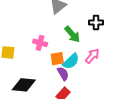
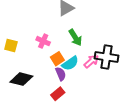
black cross: (96, 22) -> (107, 57), moved, size x1.6
orange square: (57, 59) -> (57, 59), turned -32

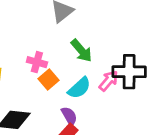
orange square: (57, 59) -> (49, 79), moved
purple semicircle: (61, 74) -> (69, 116), moved

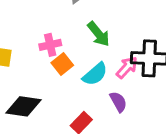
pink cross: (37, 62) -> (50, 45), turned -30
purple semicircle: (69, 116) -> (118, 102), moved

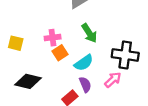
pink arrow: (127, 67) -> (113, 80), moved
purple semicircle: (118, 102) -> (85, 85), moved

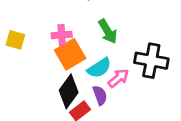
orange square: (60, 53) -> (70, 54), size x1.5
pink arrow: (113, 80) -> (118, 78), moved
black diamond: (28, 81) -> (69, 91), moved, turned -70

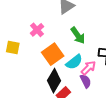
pink cross: (62, 35) -> (37, 30), moved, turned -32
purple semicircle: (100, 95) -> (86, 81), moved

